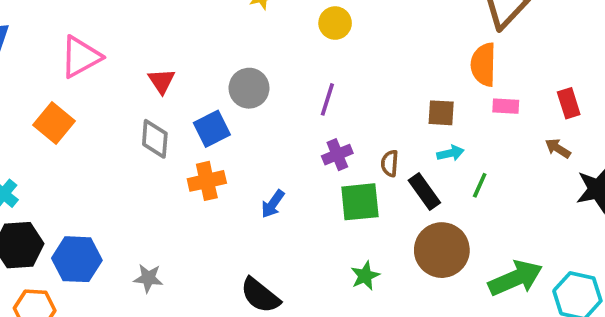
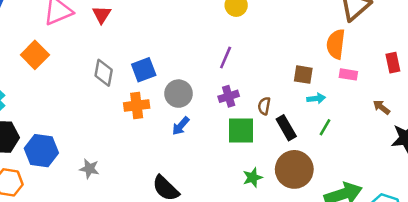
red triangle: (162, 81) -> (102, 15), moved
gray circle: (249, 88) -> (179, 94), moved
red rectangle: (569, 103) -> (393, 63), moved
cyan arrow: (450, 153) -> (316, 98), moved
green star: (365, 276) -> (253, 177), moved

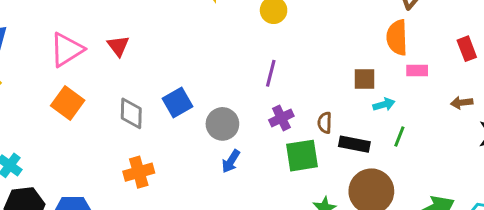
orange square: (35, 55) -> (68, 103), moved
orange cross: (137, 105) -> (139, 172), moved
brown arrow: (381, 107) -> (462, 103), turned -36
black rectangle: (286, 128) -> (354, 144), turned -40

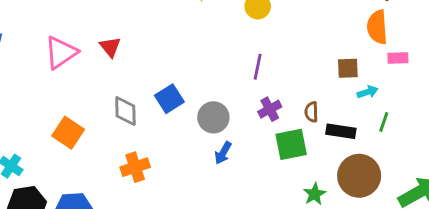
orange square: (68, 103) -> (68, 133), moved

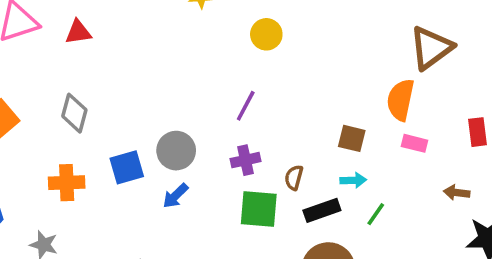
red triangle: (110, 47) -> (78, 32), turned 45
cyan arrow: (368, 92) -> (353, 180), moved
blue square: (169, 99) -> (127, 167), moved
black rectangle: (341, 131) -> (322, 210), turned -44

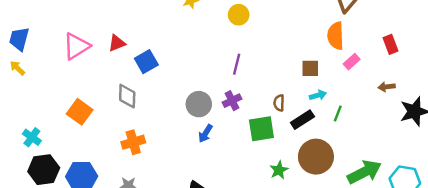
pink rectangle: (414, 143) -> (352, 62), turned -42
purple cross: (245, 160) -> (232, 101), moved
blue square: (127, 167) -> (146, 62), moved

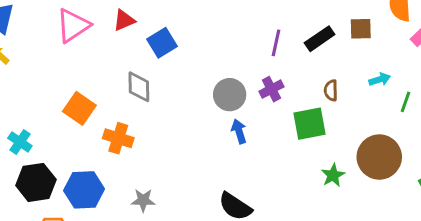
brown square: (310, 68) -> (361, 29), moved
black rectangle: (302, 120) -> (320, 39), moved
blue arrow: (205, 133) -> (239, 131), turned 132
orange cross: (133, 142) -> (118, 138), moved, turned 35

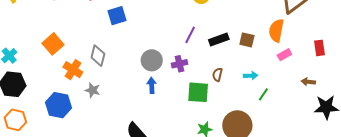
gray diamond: (139, 87) -> (98, 56), moved
blue hexagon: (84, 190) -> (58, 105), moved
gray star: (143, 200) -> (93, 90), moved

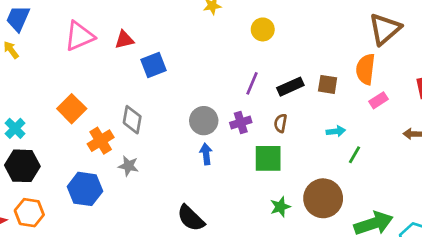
orange cross: (73, 70) -> (101, 141), turned 30
brown semicircle: (217, 75) -> (281, 123), moved

